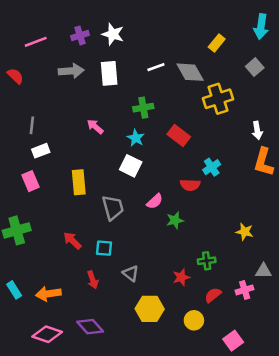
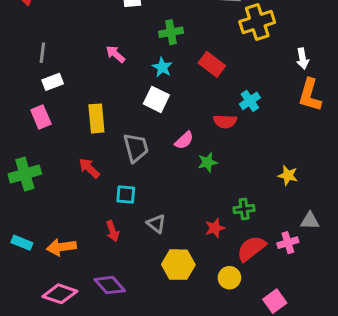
red arrow: (72, 241) -> (89, 168), moved
cyan rectangle: (14, 290) -> (22, 243), turned -36
red semicircle: (213, 295) -> (251, 249), size x1.5

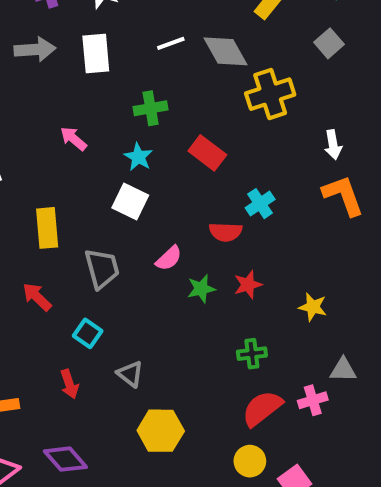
orange L-shape: (310, 95) -> (343, 195), turned 144
cyan square: (126, 194) -> (88, 333), turned 30
red star: (215, 228) -> (248, 285), moved
yellow circle: (229, 278) -> (250, 461), moved

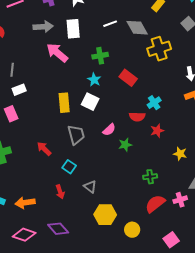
pink arrow: (73, 139) -> (57, 53), moved, size x1.6
yellow rectangle: (47, 228) -> (64, 103), moved
red star: (248, 285) -> (157, 131), moved
yellow circle: (250, 461) -> (132, 230), moved

